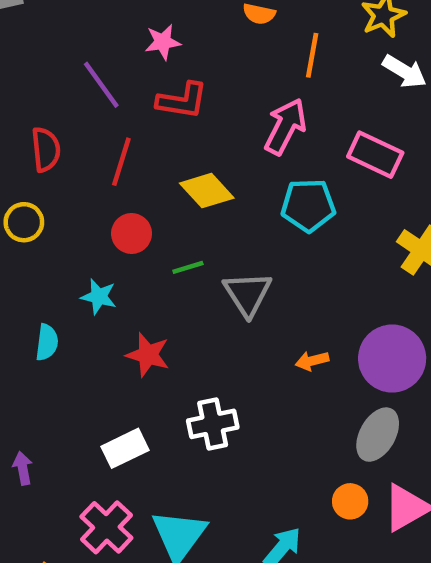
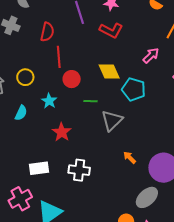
pink arrow: (285, 126) -> (151, 55), size x0.7
red line: (121, 162) -> (59, 57), moved, turned -40
cyan pentagon: (308, 205) -> (134, 89), moved
yellow circle: (24, 222) -> (25, 77), moved
orange arrow: (312, 361) -> (130, 157), turned 40

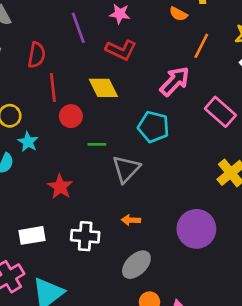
pink arrow: (151, 55) -> (175, 81), size x1.4
yellow diamond: (109, 71) -> (103, 88), moved
cyan star: (49, 101) -> (28, 142), moved
orange arrow: (130, 157) -> (131, 220), moved, turned -40
gray ellipse: (147, 197) -> (136, 265), moved

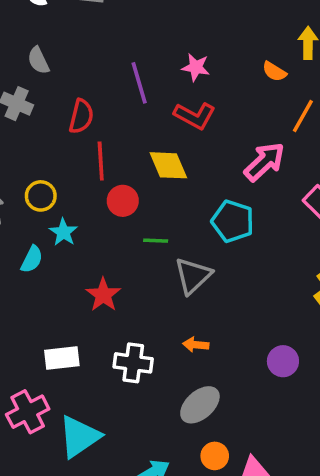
purple circle: (196, 229) -> (283, 361), size x0.6

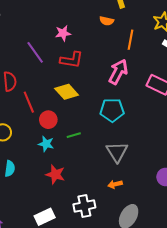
cyan star: (63, 232) -> (46, 144), moved
gray triangle: (193, 276) -> (117, 152), moved

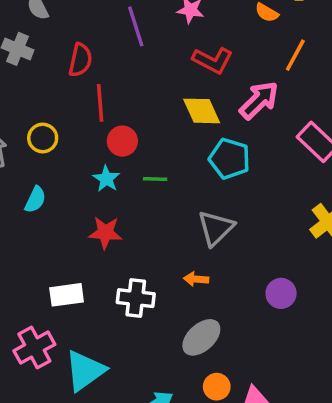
red L-shape: (72, 60) -> (213, 60), moved
yellow diamond: (67, 92) -> (202, 111), moved
red star: (55, 174) -> (105, 233), turned -30

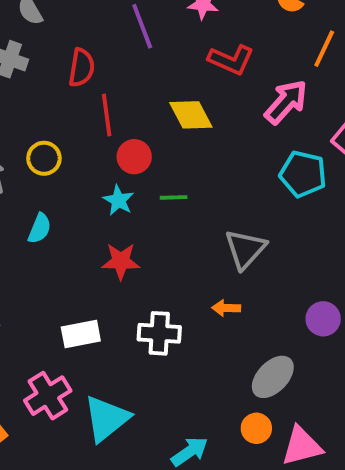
yellow diamond: (202, 111) -> (191, 115), moved
cyan pentagon: (229, 159) -> (303, 174), moved
gray ellipse: (201, 337) -> (273, 377), moved

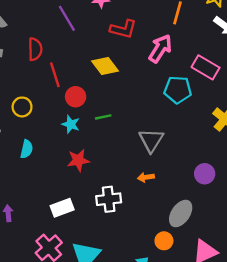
orange circle: (256, 428) -> (164, 241), moved

